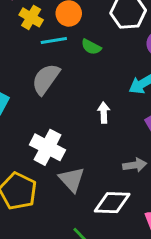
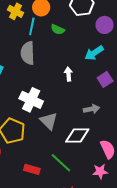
cyan line: (54, 40) -> (32, 26), turned -66
gray semicircle: (46, 79) -> (28, 53), turned -35

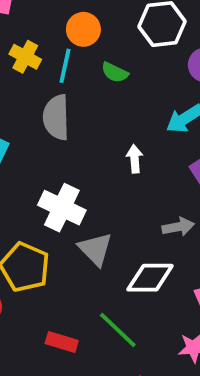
yellow cross: (15, 11) -> (25, 57), moved

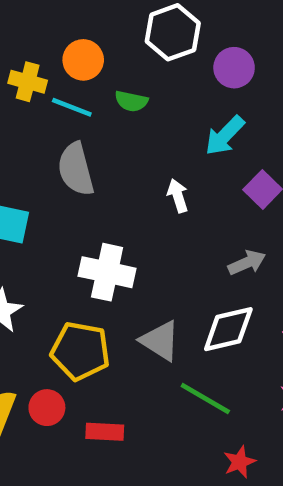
yellow cross: (25, 57) -> (28, 82), moved
cyan line: (65, 66) -> (72, 107), turned -68
gray triangle: (95, 249) -> (160, 341), moved
red rectangle: (62, 342) -> (105, 432), moved

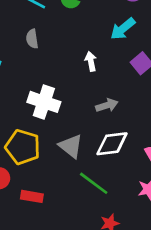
gray semicircle: (76, 169) -> (32, 39), size x0.6
gray arrow: (247, 263) -> (107, 105), moved

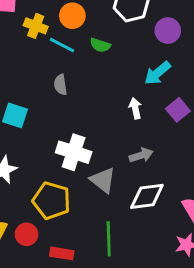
white arrow: (91, 61) -> (135, 108), moved
gray triangle: (71, 146) -> (103, 180), moved
green line: (94, 183) -> (109, 239), moved, turned 52

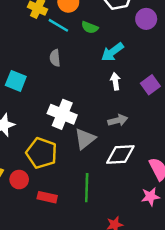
cyan arrow: (157, 73) -> (112, 52), moved
gray triangle: (103, 180) -> (85, 139), turned 40

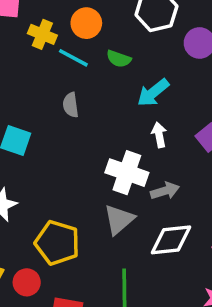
white cross: (62, 114) -> (127, 173), moved

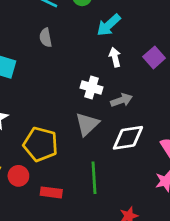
white cross: (127, 173) -> (92, 88), size x0.7

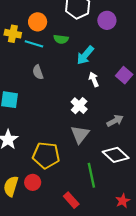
white cross: (92, 88) -> (79, 106), turned 35
gray arrow: (122, 100) -> (115, 121), moved
white diamond: (128, 138) -> (116, 155), moved, turned 60
red rectangle: (51, 192) -> (71, 200), moved, turned 49

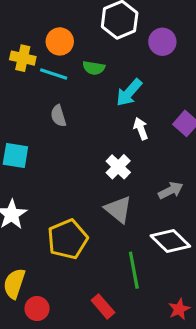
gray triangle: (80, 134) -> (118, 209), turned -30
yellow pentagon: (46, 155) -> (68, 239), turned -30
red circle: (33, 182) -> (37, 309), moved

